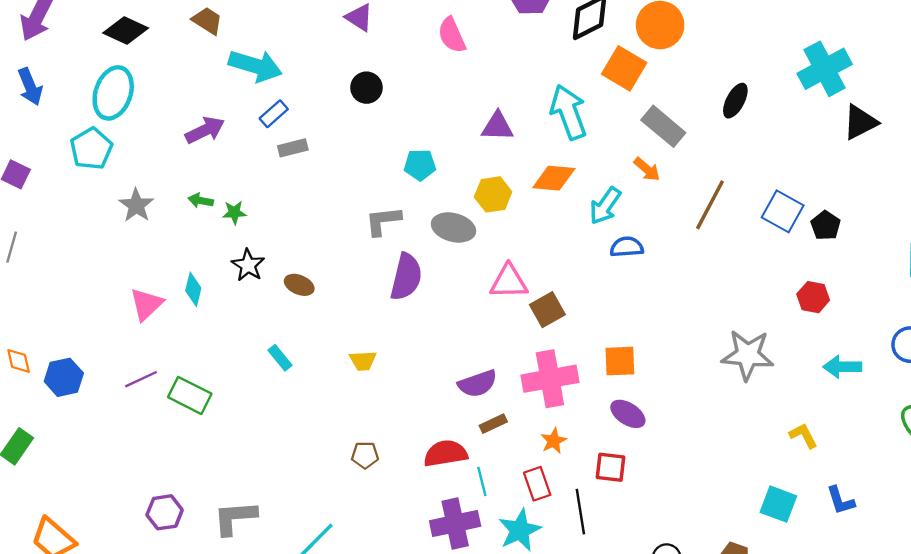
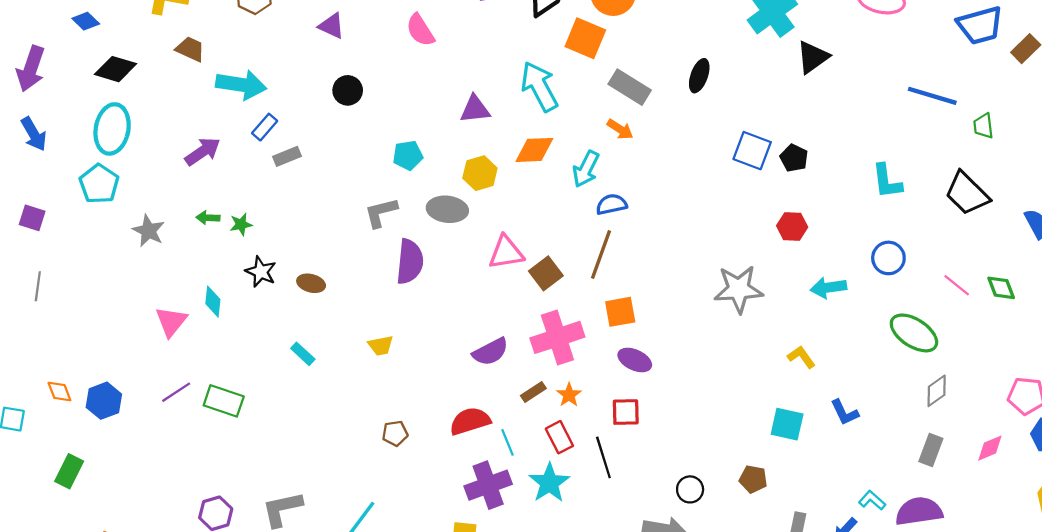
black ellipse: (735, 101) -> (699, 76), moved
brown line: (710, 205) -> (601, 254), moved
brown rectangle: (493, 424) -> (533, 392), moved

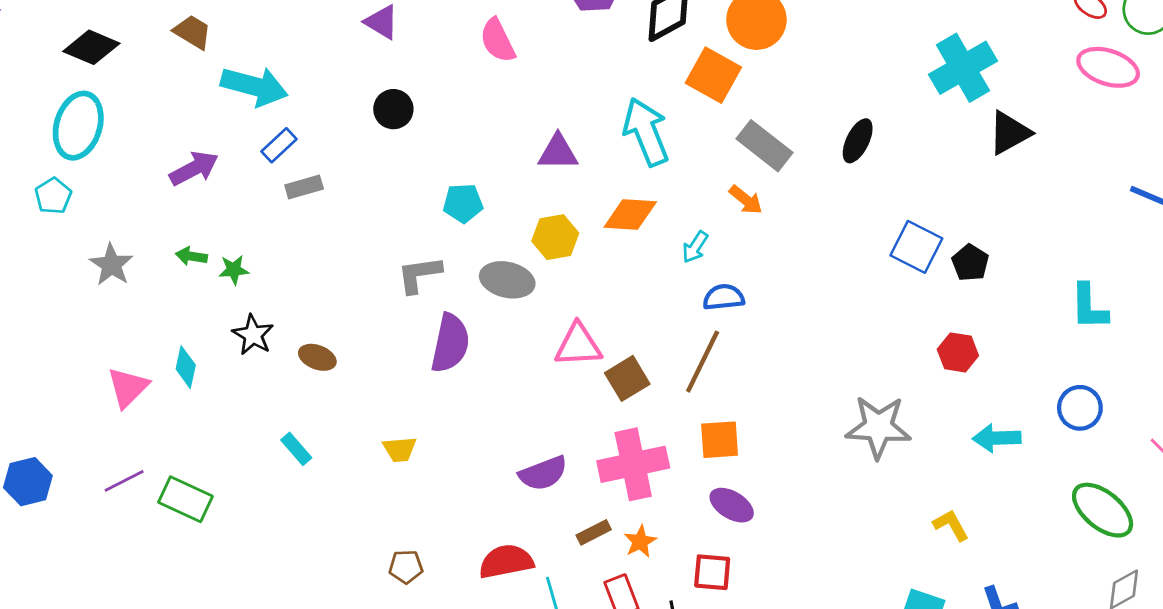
cyan arrow: (586, 169) -> (695, 247), size x0.7
cyan pentagon: (99, 184) -> (53, 196), size x0.7

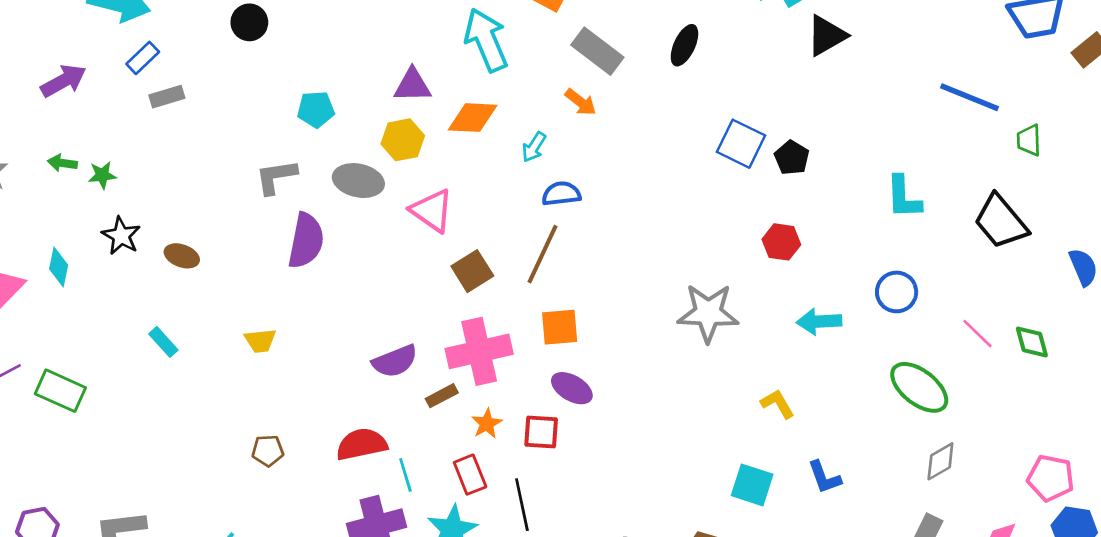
purple triangle: (558, 152) -> (413, 85), moved
pink triangle: (578, 345) -> (432, 211), moved, turned 39
brown rectangle: (594, 532) -> (442, 396), moved
red square: (712, 572) -> (541, 432), moved

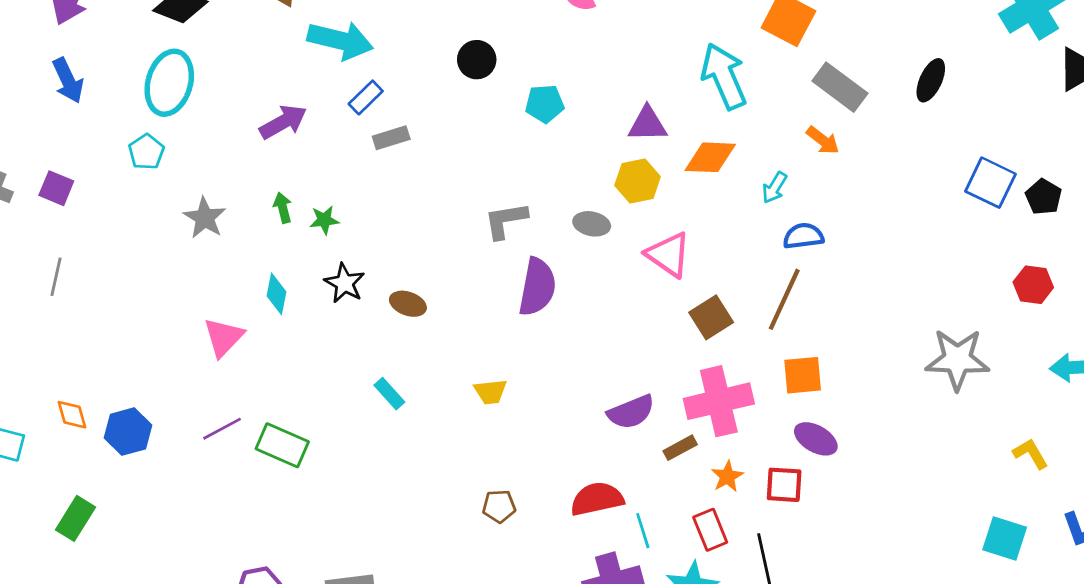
cyan pentagon: (316, 109) -> (545, 104), moved
green arrow: (62, 163) -> (283, 208), turned 68
gray ellipse: (358, 181) -> (592, 224), size x0.7
cyan diamond: (59, 267) -> (276, 294), moved

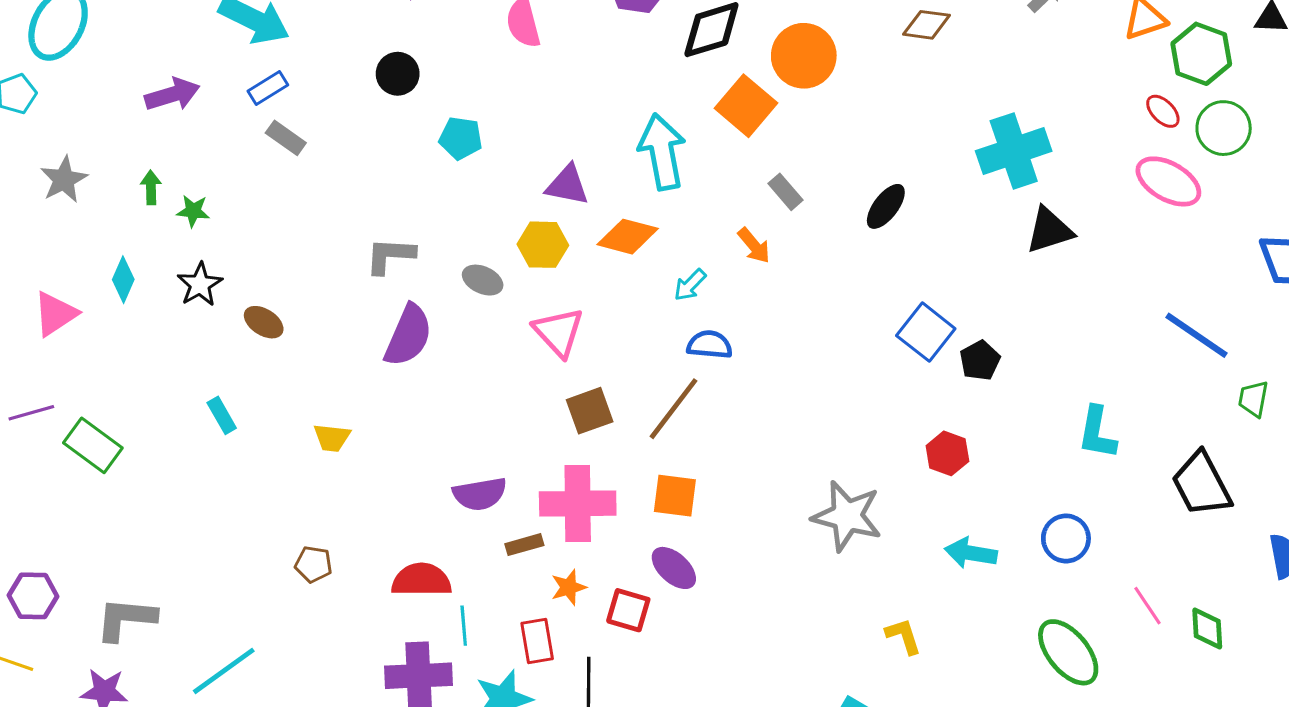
gray rectangle: (840, 87) -> (785, 192), size x0.6
gray rectangle: (391, 138) -> (286, 138), turned 40

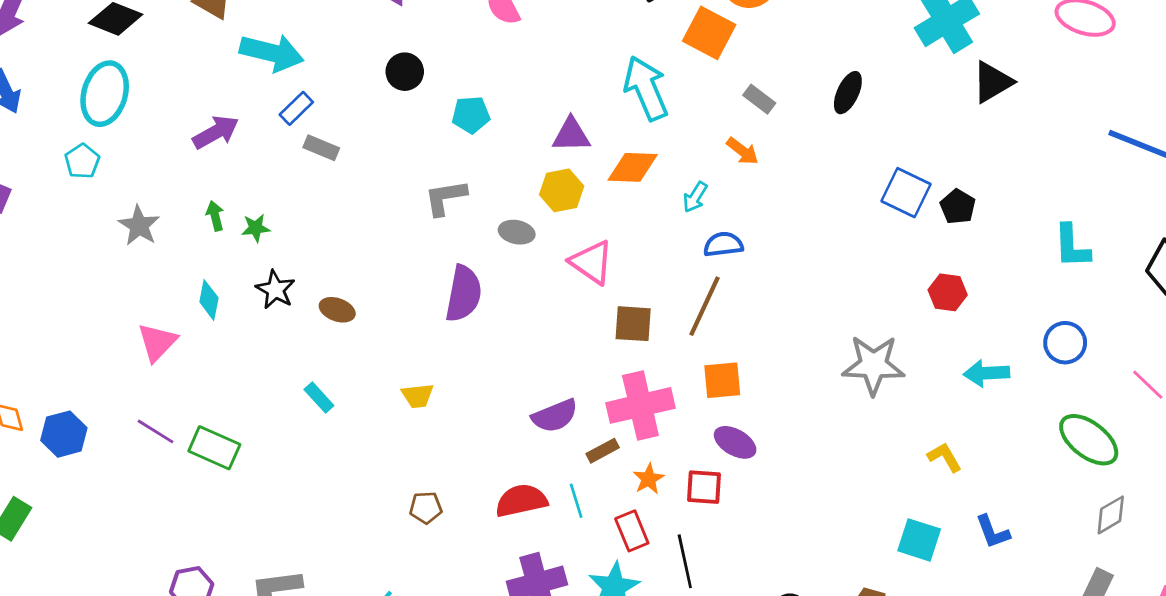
gray L-shape: (390, 255) -> (446, 198), moved
brown square: (590, 411) -> (633, 324), turned 36
purple line: (31, 413) -> (155, 431), turned 60
cyan line: (464, 626) -> (576, 501), moved

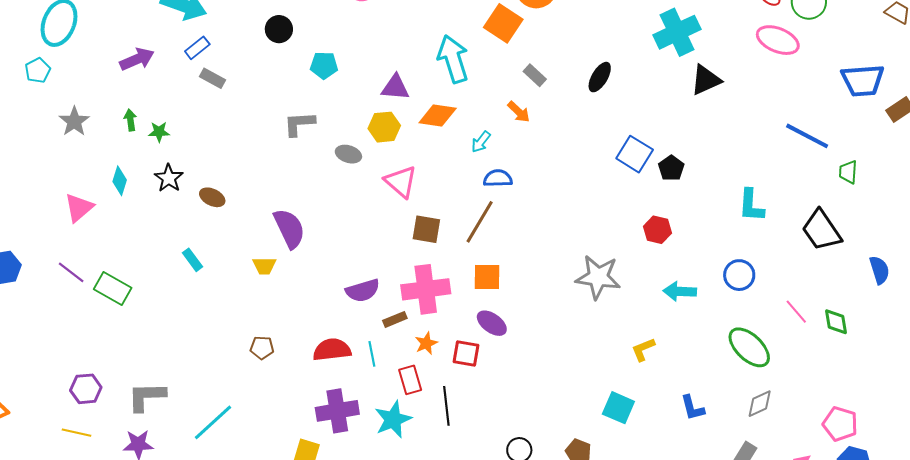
purple semicircle: (464, 294) -> (289, 228), moved, turned -42
yellow L-shape: (945, 457) -> (643, 349), turned -88
blue L-shape: (993, 532) -> (693, 408), moved

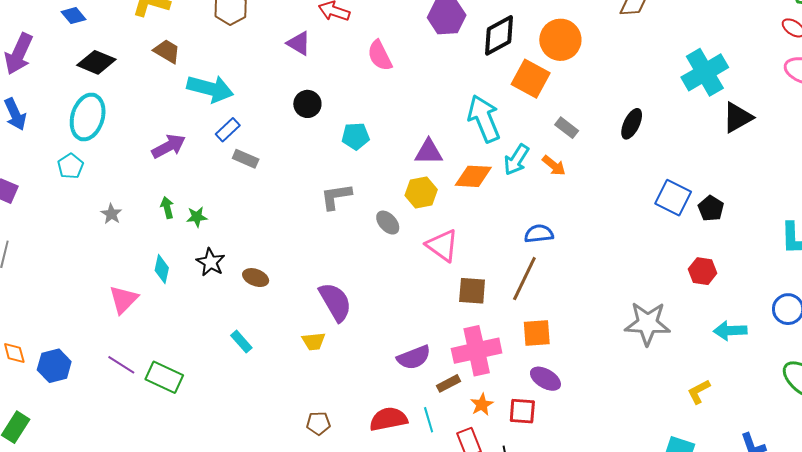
gray star: (74, 121) -> (111, 214), size x0.7
cyan arrow: (481, 142) -> (516, 160), moved, size x1.4
gray ellipse: (348, 154) -> (388, 223), turned 35

